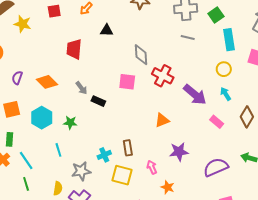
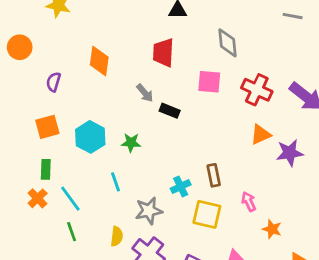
red trapezoid: (74, 49) -> (163, 53), moved
red cross: (163, 76) -> (257, 90), moved
orange diamond: (47, 82) -> (99, 61), moved, turned 55
purple star: (179, 152) -> (290, 153), moved

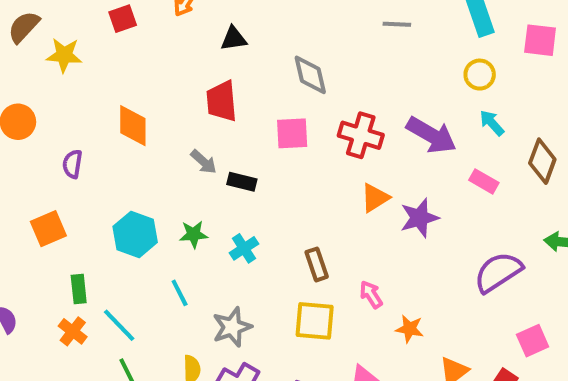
orange square: (47, 127) -> (48, 229), moved
cyan cross: (181, 187) -> (244, 248), moved

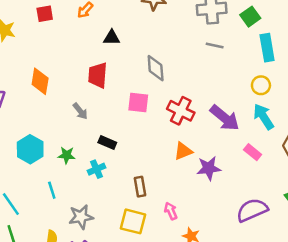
cyan arrow: (492, 123) -> (264, 117), size x1.5
black rectangle: (242, 182) -> (107, 143), moved

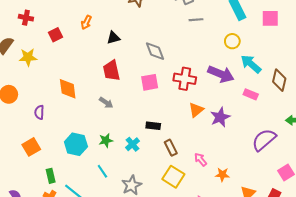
yellow circle: (261, 85) -> (232, 41), moved
black rectangle: (107, 143) -> (153, 126), moved
yellow square: (133, 221) -> (173, 177), turned 35

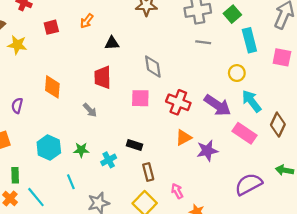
pink rectangle: (251, 94) -> (245, 133), size x1.5

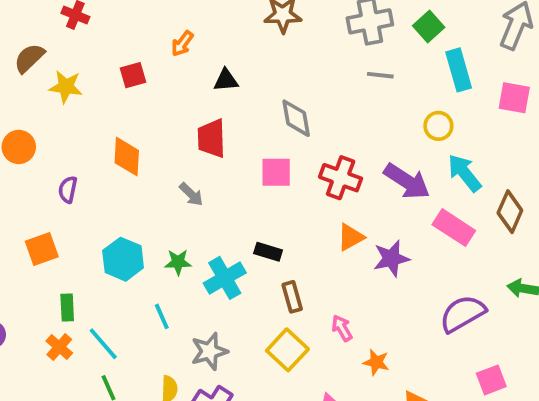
red square: (51, 27) -> (133, 75), moved
cyan cross: (109, 160) -> (225, 278), size x1.5

